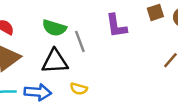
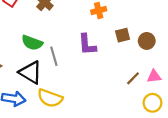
black triangle: (55, 61) -> (31, 72), turned 30
yellow semicircle: (79, 89) -> (50, 98), size x1.6

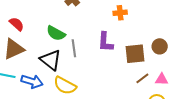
brown square: (123, 35) -> (135, 54), moved, size x1.5

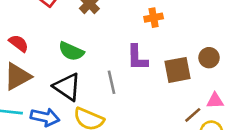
gray line: (74, 48) -> (111, 82), moved
brown line: (142, 78) -> (193, 115), moved

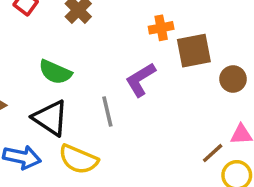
purple L-shape: (137, 58) -> (140, 80), turned 60
brown square: (178, 70) -> (194, 51), moved

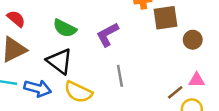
purple L-shape: (140, 80) -> (107, 35), moved
gray line: (107, 112) -> (120, 76), moved

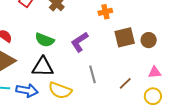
brown square: (165, 18) -> (125, 37), moved
black triangle: (60, 61) -> (43, 67), turned -30
brown line: (175, 92) -> (125, 83), moved

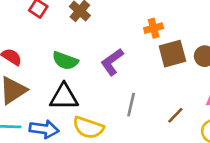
orange cross: (105, 12) -> (154, 28), moved
gray line: (93, 74) -> (131, 105), turned 30

